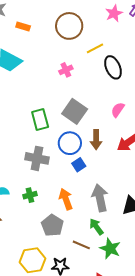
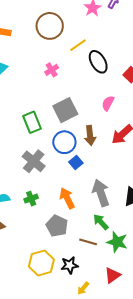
gray square: (75, 111) -> (65, 110), turned 35
gray cross: (37, 158) -> (34, 161), turned 35

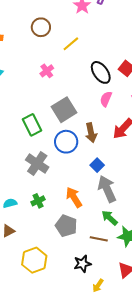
brown circle: (50, 26) -> (41, 27), size x0.7
black ellipse: (98, 62) -> (101, 72), moved
blue square: (76, 163) -> (97, 165), moved
yellow hexagon: (41, 263) -> (34, 260), moved

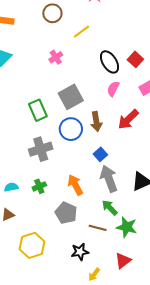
gray cross: (37, 164) -> (41, 149), turned 35

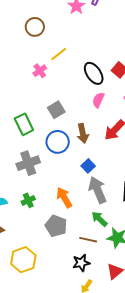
yellow line: (81, 32) -> (59, 54), moved
gray square: (71, 97) -> (56, 110), size x0.7
black star: (80, 252) -> (81, 263), moved

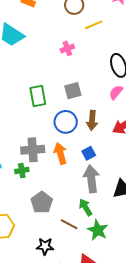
yellow line: (59, 54) -> (94, 25), moved
gray cross: (28, 163) -> (33, 150), moved
orange arrow: (64, 198) -> (60, 153), moved
black star: (81, 263) -> (45, 246), moved

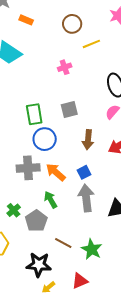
blue circle: (66, 122) -> (45, 139), moved
orange arrow: (60, 153) -> (56, 172), turned -35
green cross: (22, 171) -> (14, 210), moved, turned -32
green arrow: (86, 207) -> (51, 200), moved
black star: (45, 246) -> (39, 265), size x1.4

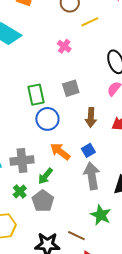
pink cross: (65, 67) -> (64, 46), turned -32
gray cross: (28, 168) -> (22, 161), moved
green arrow: (51, 200) -> (45, 176), moved, turned -108
brown line: (63, 243) -> (76, 236), moved
green star: (92, 249) -> (101, 215), moved

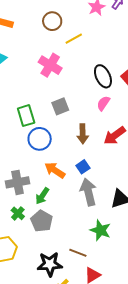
pink cross: (64, 46) -> (50, 65), size x1.6

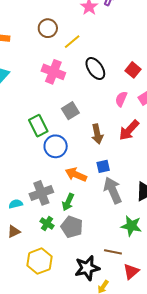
black ellipse: (103, 76) -> (95, 69), moved
pink semicircle: (103, 103) -> (121, 99), moved
blue square: (83, 167) -> (103, 166), turned 32

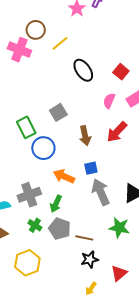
pink cross: (53, 72) -> (19, 50), moved
brown line: (113, 252) -> (84, 238), moved
black star: (87, 268) -> (90, 259), moved, size x0.7

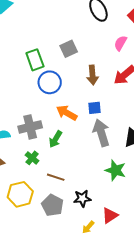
gray pentagon: (60, 229) -> (53, 205), moved
brown line: (84, 238) -> (56, 177), moved
yellow arrow: (91, 289) -> (88, 227), moved

